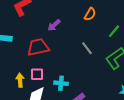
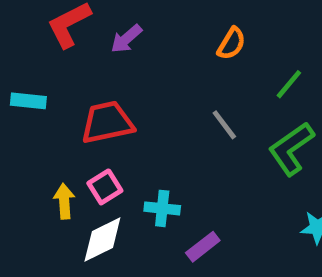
purple arrow: (54, 25) -> (126, 39), moved
pink square: (37, 74) -> (105, 187), turned -32

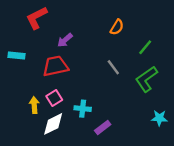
purple arrow: (126, 39) -> (65, 40), moved

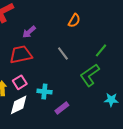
green line: (145, 47) -> (101, 50), moved
gray line: (113, 67) -> (63, 54), moved
green L-shape: (146, 79) -> (90, 75), moved

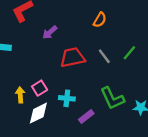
gray line: (63, 54) -> (104, 56), moved
red trapezoid: (21, 55) -> (72, 57), moved
green L-shape: (90, 75) -> (112, 98), moved, turned -80

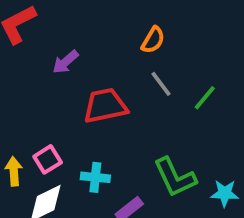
gray line: (104, 56) -> (161, 84), moved

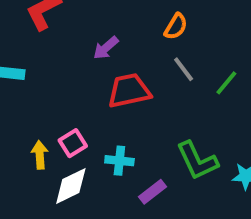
purple arrow: (66, 62) -> (106, 48), moved

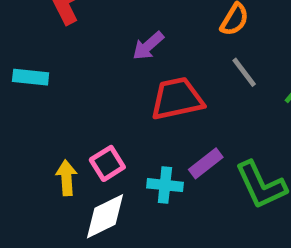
purple rectangle: (152, 192) -> (206, 163), moved

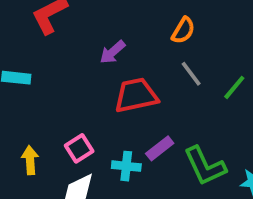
yellow arrow: (67, 178) -> (30, 160), moved

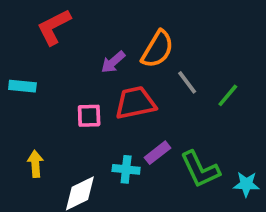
orange semicircle: (183, 30) -> (157, 49), moved, size x1.5
pink square: (79, 148) -> (89, 116), moved, turned 30

